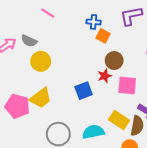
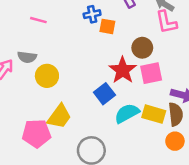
brown circle: (114, 61) -> (142, 48), moved
red star: (105, 76) -> (123, 70), size x1.6
cyan semicircle: (93, 132) -> (127, 113), moved

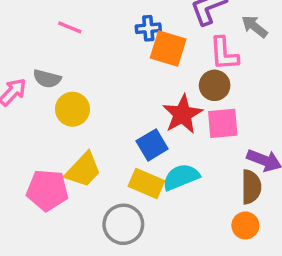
pink L-shape: (166, 22) -> (224, 54), moved
orange square: (107, 26) -> (168, 49), size x1.5
yellow rectangle: (154, 114) -> (146, 183), moved

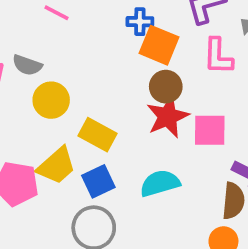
brown circle: (215, 85) -> (166, 87), moved
blue square: (152, 145) -> (98, 181), moved
yellow rectangle: (146, 183) -> (98, 135), moved

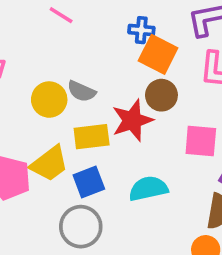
gray semicircle: (27, 65) -> (81, 91), moved
red star: (168, 117) -> (132, 120), moved
yellow rectangle: (98, 135) -> (92, 137), turned -40

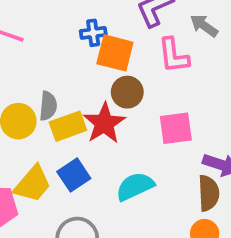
gray semicircle: (81, 91) -> (48, 106), turned -96
yellow rectangle: (92, 137) -> (68, 126), moved
blue square: (89, 182) -> (74, 175), moved

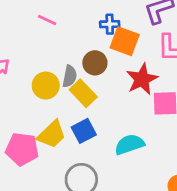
brown circle: (127, 92) -> (95, 63), moved
red star: (104, 123) -> (142, 79), moved
yellow rectangle: (68, 126) -> (83, 93), turned 60

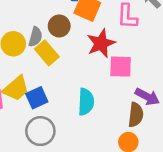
blue square: (84, 131) -> (37, 98), moved
cyan semicircle: (129, 144) -> (86, 102), turned 108

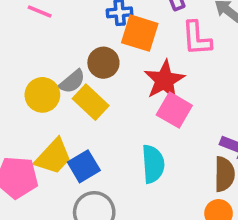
gray semicircle: (35, 37) -> (72, 81), turned 42
pink square: (121, 67) -> (174, 110), moved, turned 35

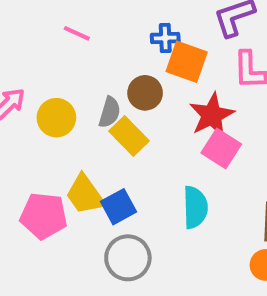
gray semicircle: (72, 81) -> (110, 112), turned -36
yellow circle: (42, 95) -> (56, 118), moved
yellow trapezoid: (53, 157) -> (85, 195), turned 99

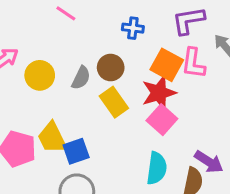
orange square: (187, 62) -> (167, 65), moved
yellow rectangle: (129, 136) -> (114, 102), moved
cyan semicircle: (195, 207) -> (157, 168), moved

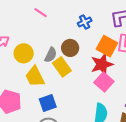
blue cross: (133, 28) -> (85, 22), turned -32
yellow rectangle: (114, 102) -> (62, 67), moved
yellow trapezoid: (52, 138) -> (35, 77), moved

